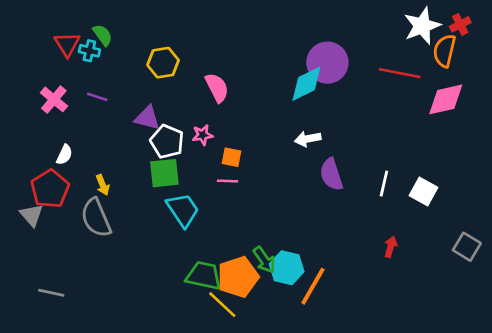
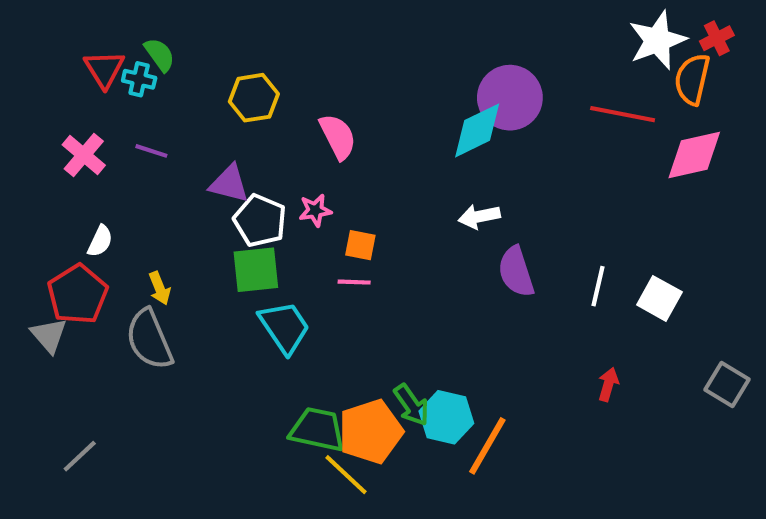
gray line: (51, 293) -> (80, 456), turned -55

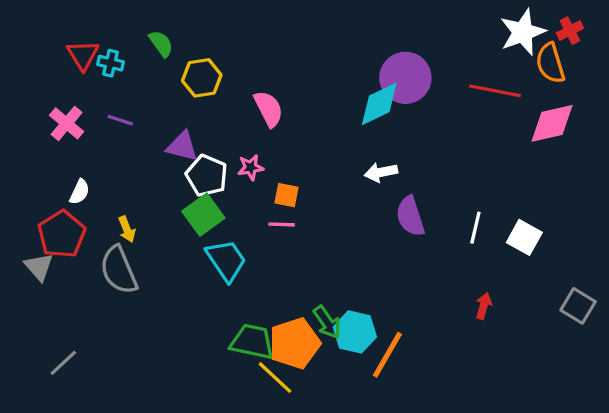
green semicircle: (160, 55) -> (161, 44), moved
orange semicircle: (692, 79) -> (550, 63), turned -30
green square: (256, 270) -> (203, 215), turned -30

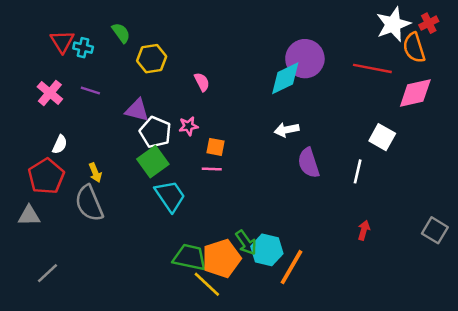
pink semicircle: (269, 109) -> (202, 82), size x0.7
white square: (524, 237) -> (382, 137), moved
gray triangle: (39, 267) -> (29, 216), moved, turned -50

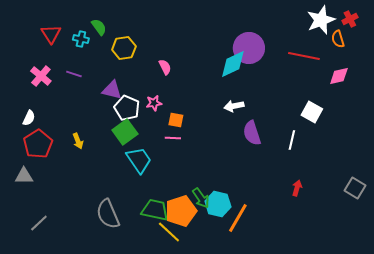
cyan cross: (83, 48) -> (81, 39), moved
orange semicircle: (414, 48) -> (338, 39), size x0.7
pink diamond: (415, 93) -> (339, 76), size x0.7
white semicircle: (60, 144) -> (29, 118), moved
gray semicircle: (89, 203) -> (108, 214), moved

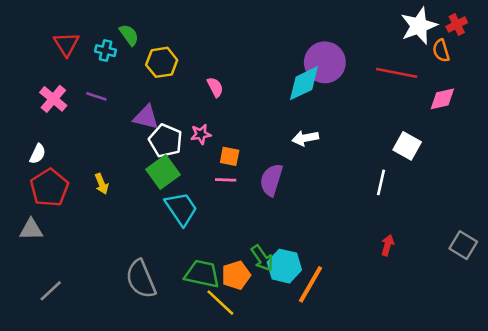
purple semicircle: (252, 133) -> (271, 180), moved, turned 35
orange pentagon: (181, 211) -> (236, 275), size x0.7

